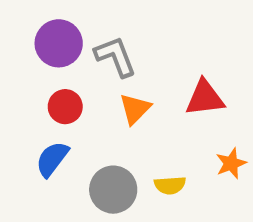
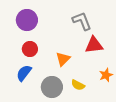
gray L-shape: (115, 56) -> (82, 21), moved
orange triangle: (135, 109) -> (63, 59), moved
yellow semicircle: (170, 185) -> (78, 85), turned 32

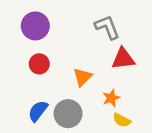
blue semicircle: (24, 73) -> (38, 111), moved
orange star: (106, 75) -> (111, 98), moved
yellow semicircle: (78, 85) -> (122, 120), moved

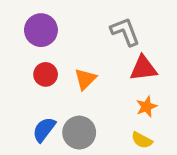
orange triangle: (82, 77) -> (85, 79), moved
orange star: (111, 98) -> (146, 107), moved

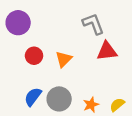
purple circle: (41, 30) -> (18, 23), moved
orange star: (146, 107) -> (91, 105), moved
yellow semicircle: (142, 140) -> (117, 105), moved, turned 112

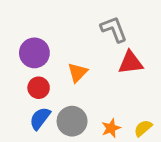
purple circle: (18, 23) -> (34, 53), moved
red circle: (34, 56) -> (39, 88), moved

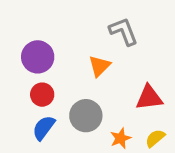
red triangle: (131, 63) -> (149, 98), moved
orange triangle: (78, 72) -> (99, 66), moved
gray circle: (72, 121) -> (86, 116), moved

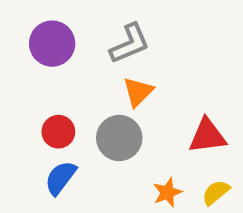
gray L-shape: (124, 31) -> (130, 44), moved, turned 88
purple circle: (38, 57) -> (52, 44), moved
gray circle: (86, 116) -> (119, 138), moved

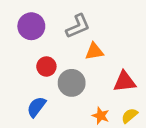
orange triangle: (138, 92) -> (94, 51), moved, turned 36
red circle: (58, 132) -> (46, 67), moved
orange star: (167, 193) -> (101, 116), turned -30

